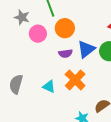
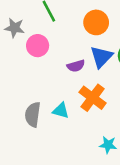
orange circle: (65, 28) -> (96, 22), moved
gray semicircle: (16, 84) -> (33, 114), moved

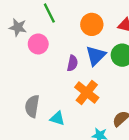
purple semicircle: (76, 66) -> (72, 63), turned -63
cyan triangle: (61, 111) -> (57, 118), moved

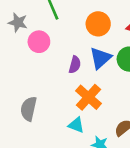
cyan triangle: (57, 118) -> (76, 125), moved

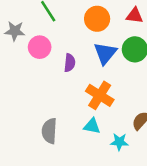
purple semicircle: (75, 65) -> (70, 63), moved
gray semicircle: (29, 109) -> (49, 131), moved

